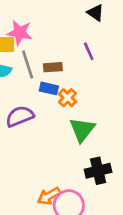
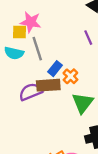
brown rectangle: (53, 67) -> (48, 85), moved, size x1.5
blue rectangle: (49, 88) -> (55, 69), turned -64

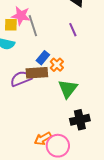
gray line: (37, 49) -> (33, 26), moved

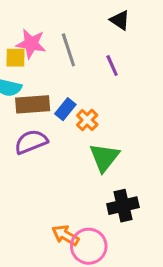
gray line: (33, 26) -> (68, 50), moved
brown rectangle: (37, 73) -> (33, 104), moved
orange arrow: (43, 139) -> (65, 235), turned 60

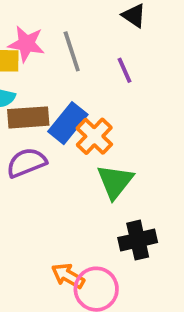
blue rectangle: (65, 109) -> (68, 123), size x1.5
orange cross: (87, 120) -> (94, 136), size x1.4

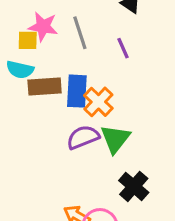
blue rectangle: (68, 123) -> (77, 91), turned -36
purple semicircle: (26, 163) -> (83, 137), moved
black cross: (138, 240) -> (134, 186), turned -36

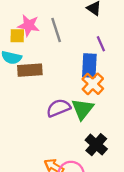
purple line: (123, 48) -> (101, 44), moved
blue rectangle: (77, 91) -> (89, 66), moved
orange cross: (98, 102) -> (93, 84), moved

